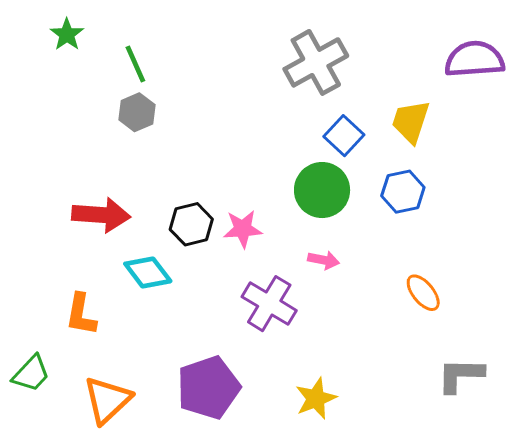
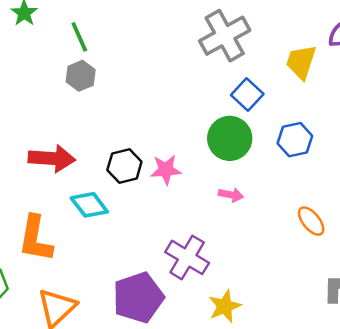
yellow trapezoid: (411, 122) -> (301, 62), moved
purple cross: (269, 304) -> (187, 257), moved
orange L-shape: (81, 314) -> (35, 239), size x1.4

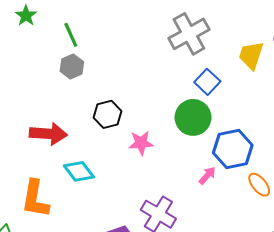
blue hexagon: (295, 140) -> (233, 149), moved, size x1.4
black hexagon: (124, 166) -> (107, 114), moved
pink arrow: (231, 195) -> (207, 175), moved, turned -60

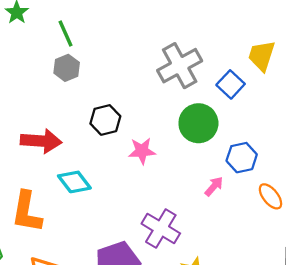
gray cross: (189, 34) -> (180, 66), moved
blue square: (207, 82) -> (231, 84), moved
blue hexagon: (233, 149) -> (242, 158), size x0.7

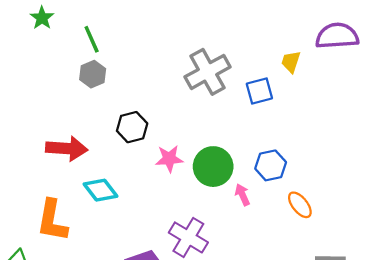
yellow trapezoid: (262, 56) -> (291, 62), size x0.7
blue square: (231, 84) -> (259, 91), turned 32
green circle: (198, 123) -> (213, 167), moved
pink arrow: (214, 186) -> (242, 195), turned -65

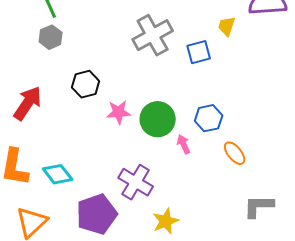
red arrow: (67, 148) -> (28, 103), turned -60
cyan diamond: (101, 190) -> (58, 174), moved

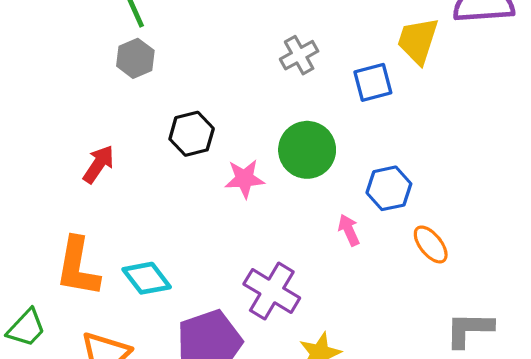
yellow trapezoid: (227, 26) -> (418, 41), size x1.5
gray cross: (153, 35) -> (299, 55), size x0.6
red arrow: (28, 103) -> (98, 164), size x0.7
green circle: (158, 119) -> (307, 150), moved

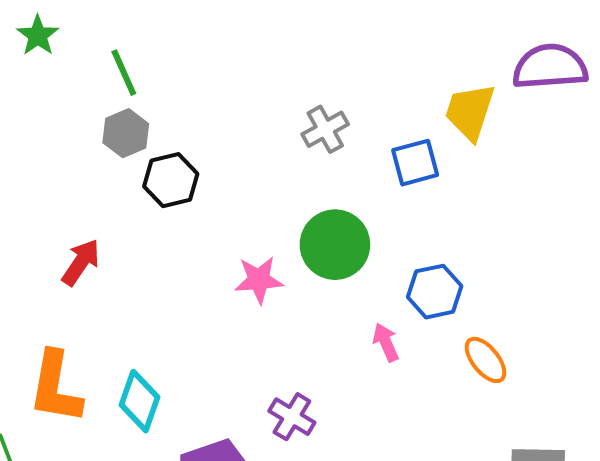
black hexagon: (192, 134) -> (171, 180), moved
cyan diamond: (147, 278) -> (139, 401), turned 57
purple cross: (272, 291) -> (292, 417), size x0.7

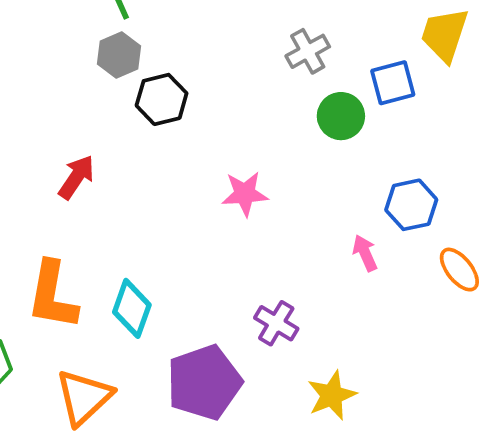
green circle: (335, 245) -> (341, 116), moved, size x0.7

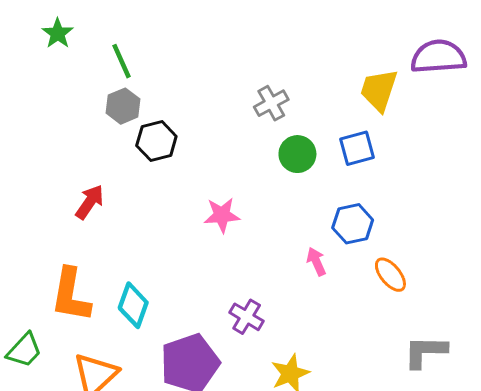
blue square: (393, 83) -> (357, 148), moved

